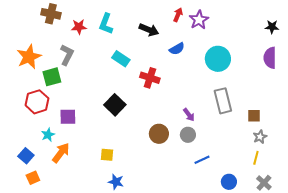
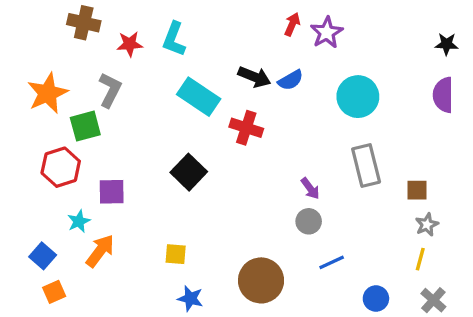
black arrow: (149, 30) -> (254, 77), moved
cyan rectangle: (121, 59) -> (199, 97), size x1.4
brown circle: (159, 134) -> (261, 280), moved, size x1.4

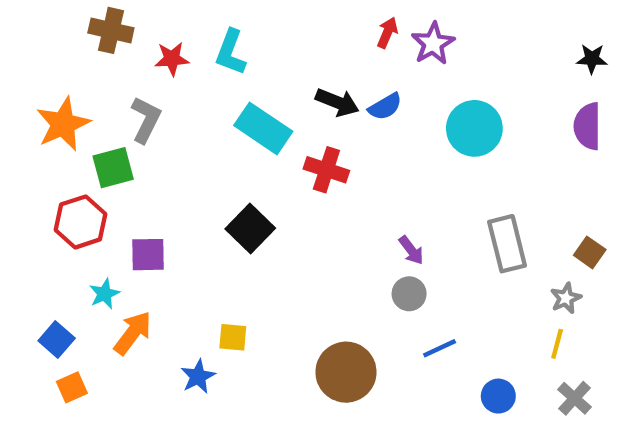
gray rectangle: (366, 166) -> (507, 244), moved
brown square: (417, 190) -> (590, 252), moved, turned 35
blue star: (190, 298) -> (198, 376), moved, turned 30

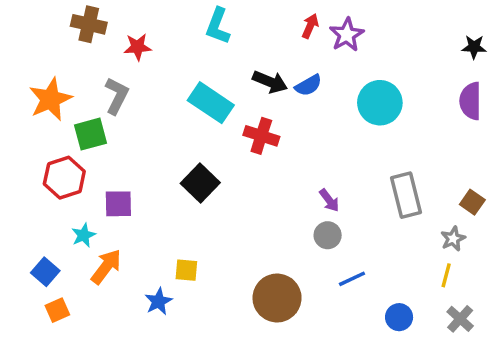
cyan L-shape: (231, 52) -> (218, 26), moved

